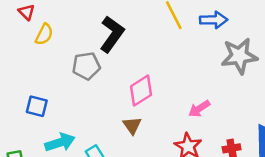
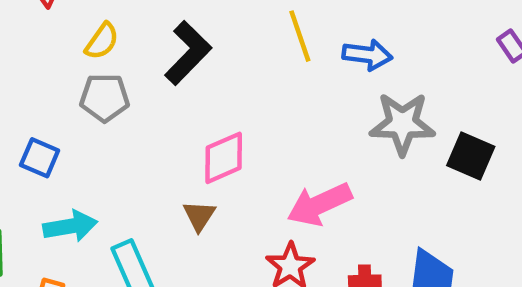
yellow semicircle: (44, 34) -> (102, 41), moved
gray pentagon: (86, 66) -> (105, 98), moved
pink arrow: (199, 109) -> (319, 204), size x1.6

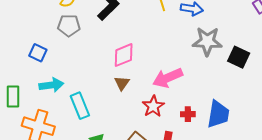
brown triangle: (199, 216) -> (122, 83), moved

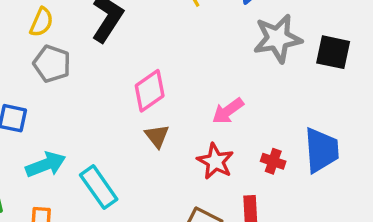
gray pentagon: (69, 26) -> (52, 64), turned 30
pink arrow: (168, 78) -> (228, 111), size x0.7
red cross: (188, 114) -> (273, 161), turned 32

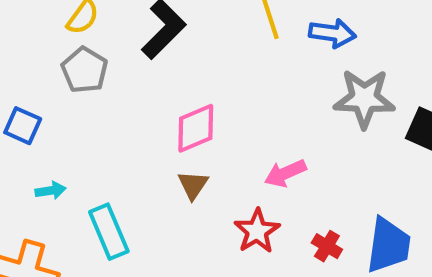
cyan arrow: (46, 165) -> (51, 191), size x0.6

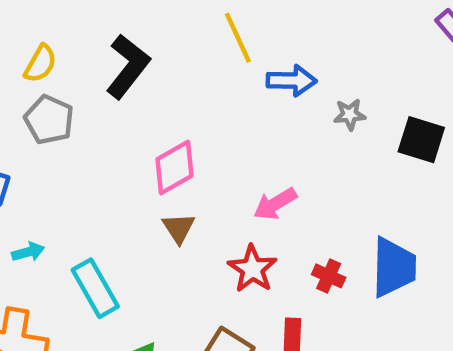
blue arrow: (332, 33) -> (292, 81), moved
gray star: (364, 99) -> (350, 115), size x0.5

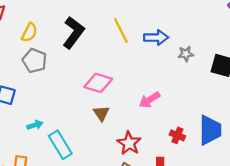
yellow line: (238, 38) -> (121, 30), moved
pink diamond: (174, 167) -> (98, 83), turned 48
cyan arrow: (28, 252) -> (35, 125), moved
red star: (252, 269) -> (129, 143), moved

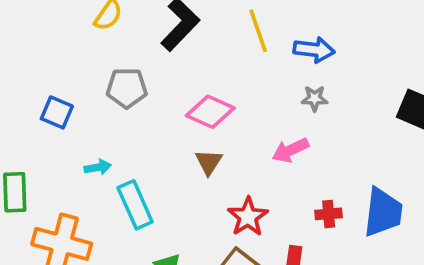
gray star: (186, 54) -> (315, 98), moved
gray pentagon: (35, 61) -> (127, 88), moved, turned -30
red cross: (177, 135) -> (329, 214), turned -35

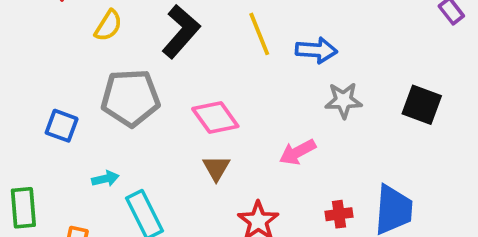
gray pentagon: (127, 88) -> (130, 98), size x1.4
gray star: (315, 98) -> (343, 100), moved, size x1.4
pink diamond: (210, 112) -> (215, 118), turned 33

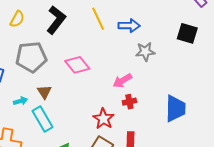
black square: (422, 105) -> (187, 33), moved
brown triangle: (216, 168) -> (44, 92), moved
red cross: (339, 214) -> (129, 102), moved

